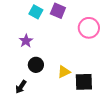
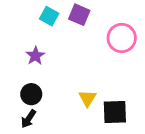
black circle: (36, 65) -> (31, 94), moved
yellow triangle: (64, 72) -> (87, 98), turned -32

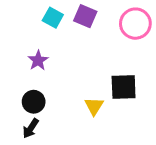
pink circle: (122, 38) -> (135, 24), moved
black square: (115, 112) -> (124, 87), moved

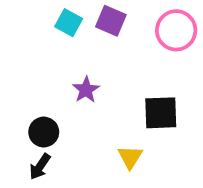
purple star: (38, 60) -> (86, 90), moved
yellow triangle: (94, 106) -> (130, 157), moved

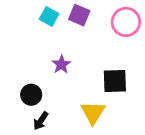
yellow triangle: (130, 157) -> (93, 113), size x1.4
black arrow: (40, 167) -> (41, 121), moved

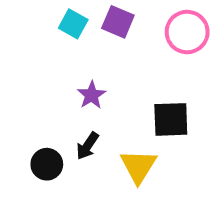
black circle: (31, 95) -> (47, 164), moved
black arrow: (41, 121) -> (87, 146), moved

